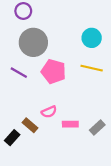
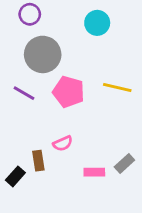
cyan circle: (92, 38) -> (97, 23), moved
pink rectangle: (70, 124) -> (94, 172), moved
brown rectangle: (30, 125) -> (38, 161), turned 40

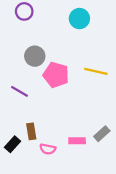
gray circle: (43, 54) -> (35, 56), moved, size x0.7
purple line: (24, 93) -> (19, 91), moved
pink semicircle: (63, 143) -> (48, 149), moved, turned 35

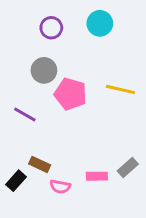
purple circle: (24, 11) -> (51, 28), moved
brown rectangle: (31, 131) -> (40, 164), turned -56

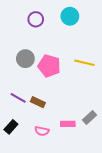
gray circle: (44, 70) -> (25, 59), moved
purple line: (25, 114) -> (18, 98), moved
brown rectangle: (40, 164) -> (38, 102), moved

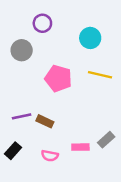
cyan circle: (70, 16) -> (90, 38), moved
gray circle: (25, 59) -> (22, 50), moved
purple line: (18, 98) -> (22, 116), turned -42

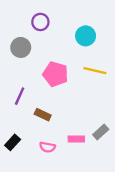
purple line: (22, 116) -> (20, 96), moved, turned -54

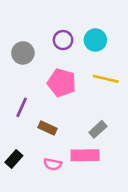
purple circle: (40, 22) -> (63, 40), moved
gray rectangle: (101, 132) -> (98, 129), moved
pink rectangle: (76, 139) -> (85, 155), size x1.5

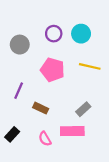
pink semicircle: (53, 164) -> (45, 139), turned 48

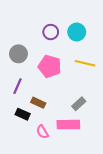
gray circle: (20, 45) -> (18, 54), moved
black rectangle: (12, 134) -> (23, 114), moved, turned 72

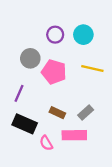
gray circle: (18, 54) -> (30, 58), moved
brown rectangle: (38, 103) -> (57, 113), moved
black rectangle: (23, 114) -> (25, 124), size x1.5

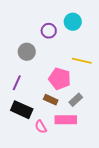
cyan circle: (83, 35) -> (73, 22), moved
pink pentagon: (54, 72) -> (60, 79), moved

